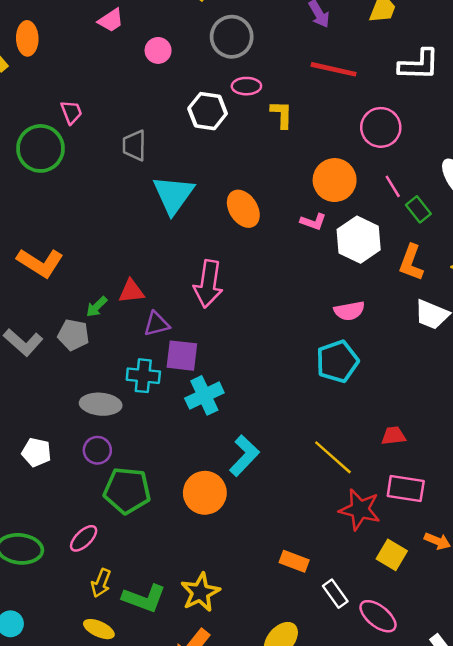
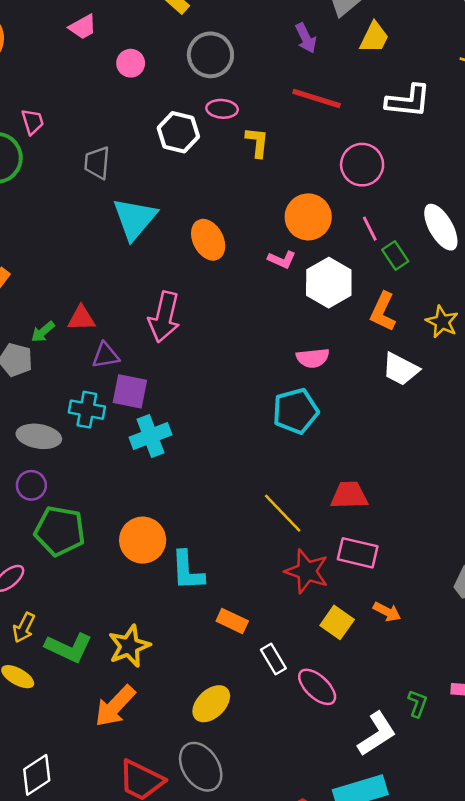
red trapezoid: (394, 436) -> (349, 495), size x1.4
cyan L-shape: (244, 456) -> (187, 571), moved, turned 129

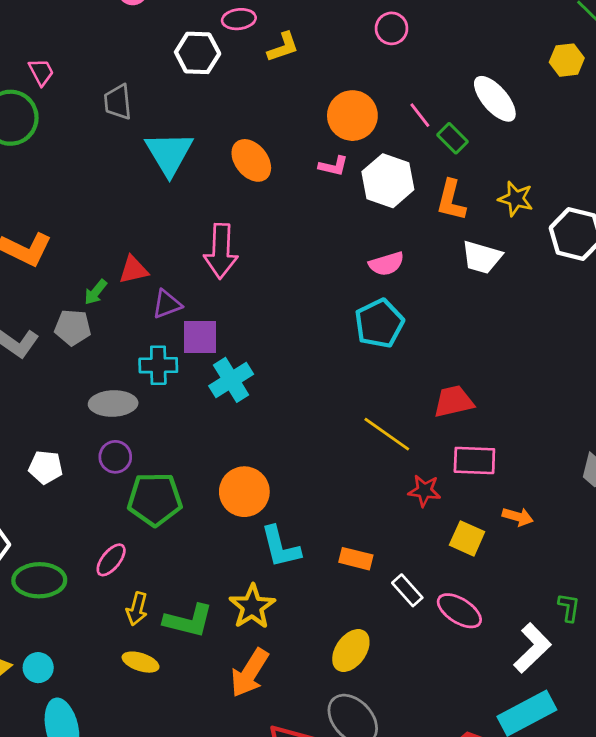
yellow L-shape: (257, 142) -> (283, 47), turned 76
pink circle: (362, 165) -> (392, 28), moved, size x0.7
cyan L-shape: (187, 571) -> (280, 547), moved
red star: (307, 571) -> (424, 491), size x0.7

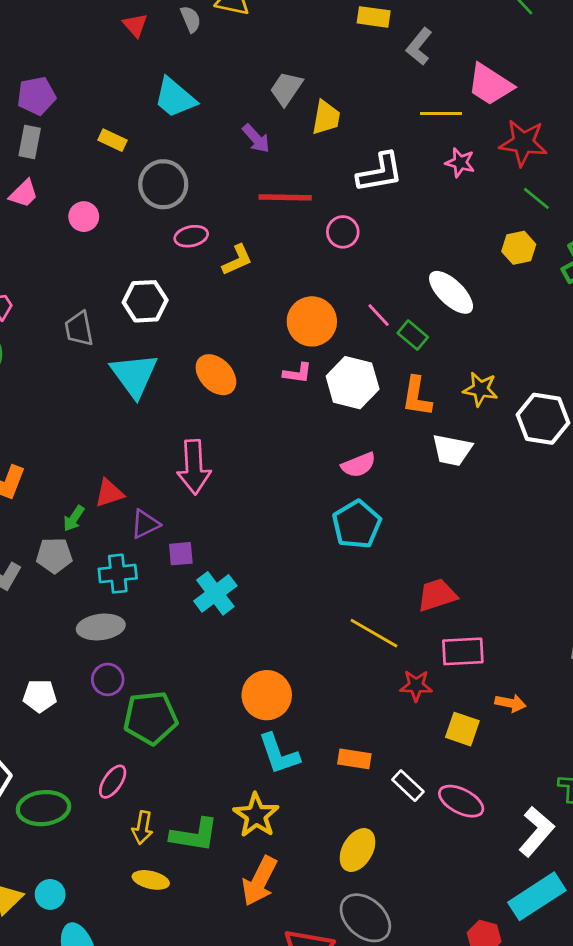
white hexagon: (198, 53) -> (145, 301), moved
purple square: (200, 337) -> (181, 554), size x0.7
cyan cross: (158, 365) -> (118, 574), moved
orange circle: (244, 492) -> (267, 695), moved

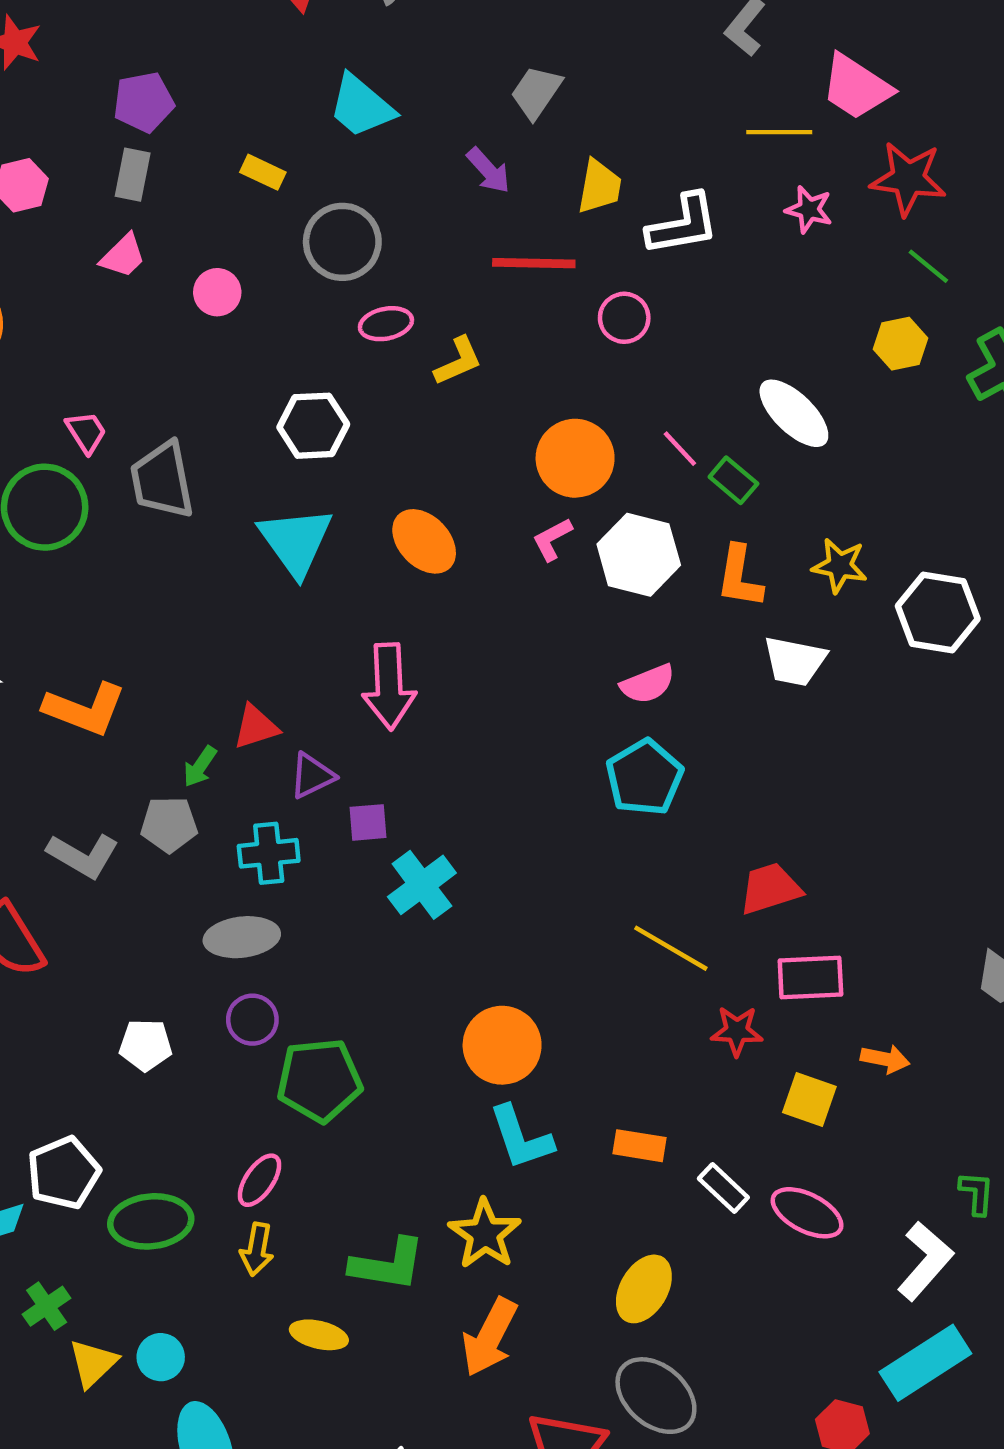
yellow trapezoid: (326, 118) -> (599, 187), moved
gray trapezoid: (79, 329) -> (162, 480), moved, size x1.4
pink L-shape: (297, 373) -> (552, 539), turned 144
yellow arrow: (142, 828) -> (257, 1249), moved

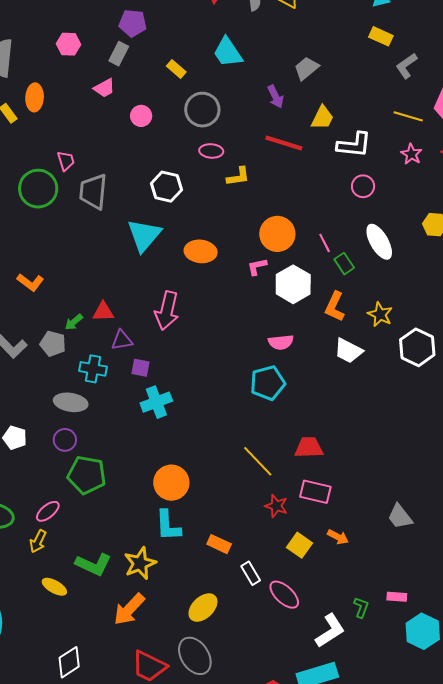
pink circle: (624, 318) -> (363, 186), moved
orange ellipse: (424, 541) -> (201, 251), turned -56
orange L-shape: (85, 709) -> (30, 282), size x0.7

